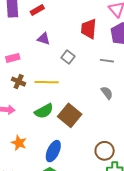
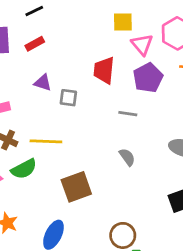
gray square: (68, 57) -> (68, 98), moved, turned -32
green semicircle: (44, 111) -> (24, 169), moved
brown square: (70, 115) -> (76, 187), turned 30

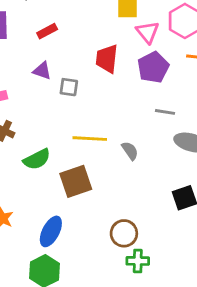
red rectangle: (35, 44) -> (47, 31), moved
gray line: (128, 114) -> (165, 112), moved
yellow line: (46, 141) -> (90, 139), moved
green semicircle: (24, 169) -> (37, 159), moved

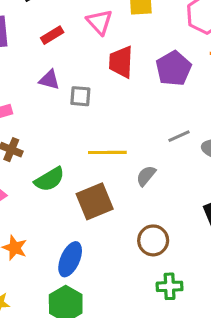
pink triangle: (148, 32) -> (99, 22), moved
gray line: (165, 112) -> (179, 136), moved, turned -30
gray semicircle: (130, 151) -> (146, 176), moved, turned -102
brown circle: (124, 233) -> (153, 240), moved

